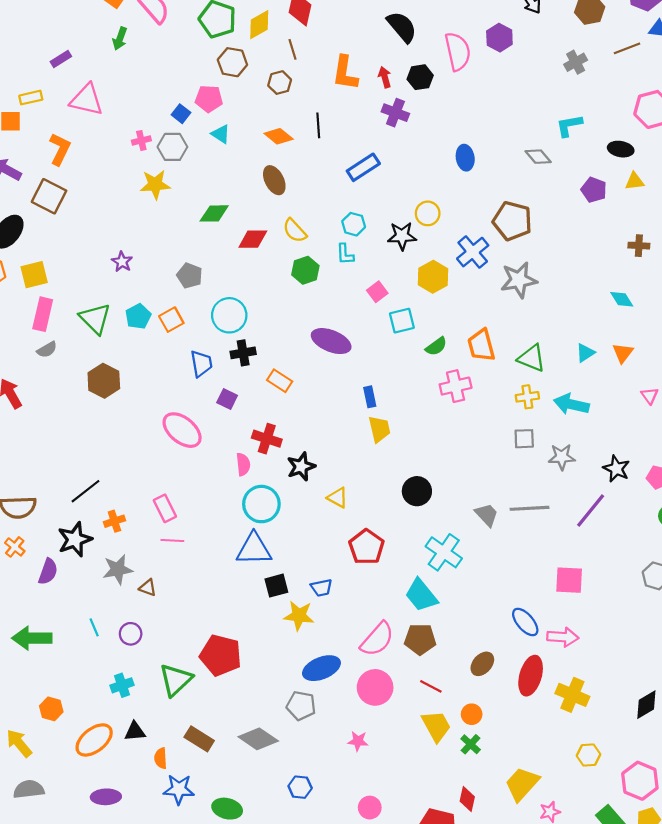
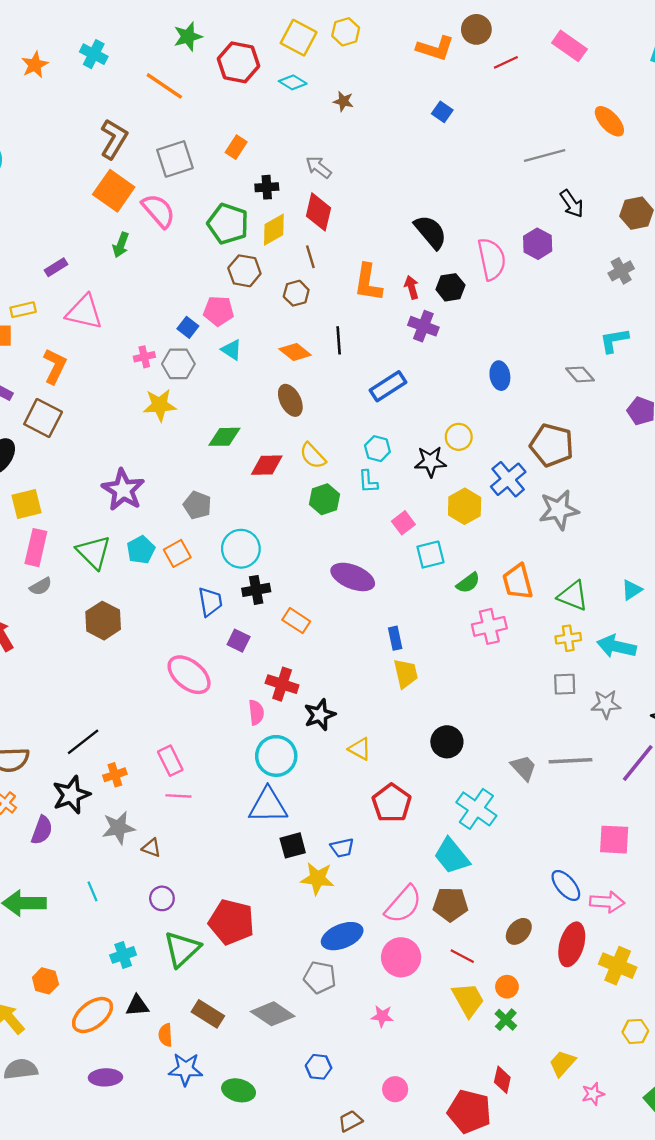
purple star: (122, 262) -> (123, 490), size x1.8
purple circle: (131, 634) -> (162, 898), moved
yellow trapezoid: (522, 784) -> (562, 1063), size x0.7

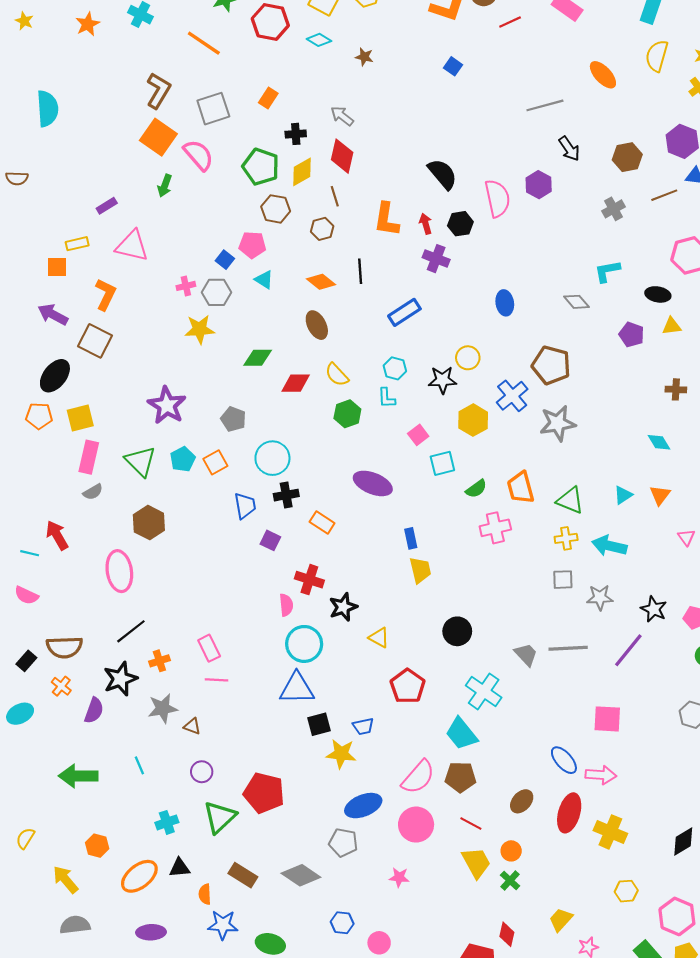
pink ellipse: (189, 675) -> (119, 571), moved, turned 42
pink circle: (395, 1089) -> (379, 943), moved

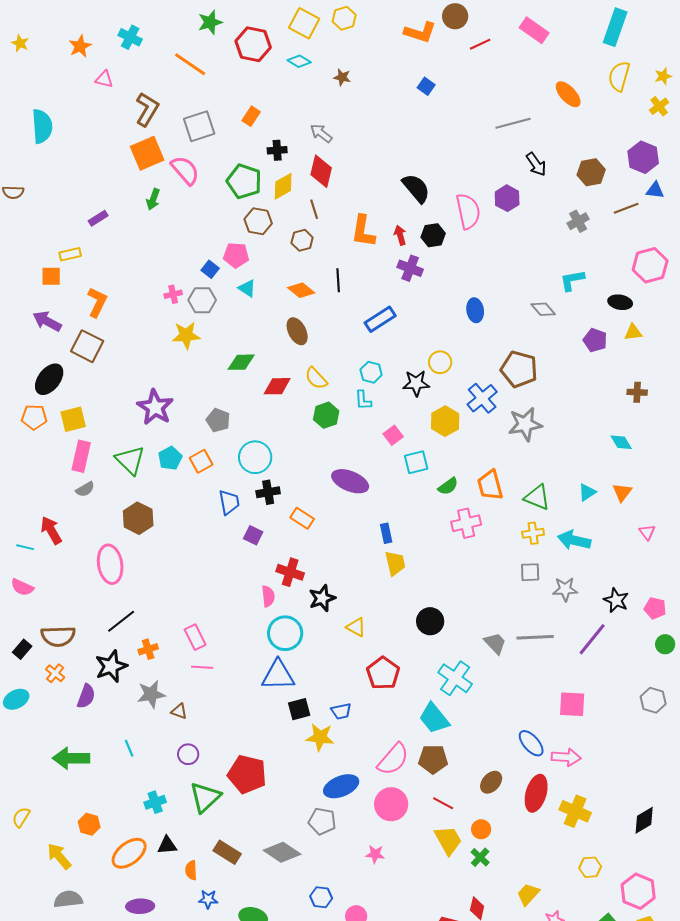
orange square: (158, 137) -> (147, 153), turned 32
pink triangle: (132, 246) -> (104, 79), moved, size x0.6
blue star: (223, 925) -> (208, 899), size x0.7

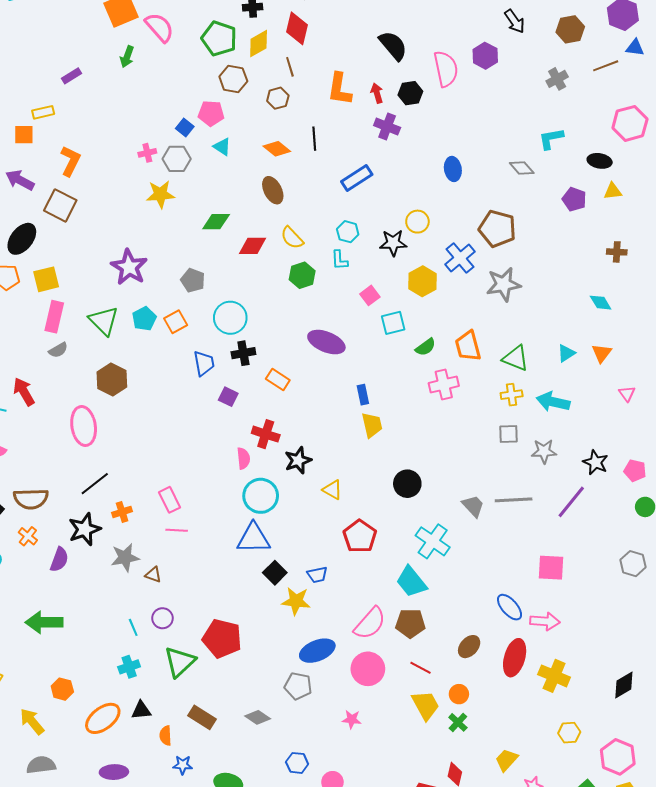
black square: (299, 709) -> (275, 573), turned -30
cyan line: (129, 748) -> (133, 627), moved
gray diamond: (282, 852) -> (258, 717), size x0.7

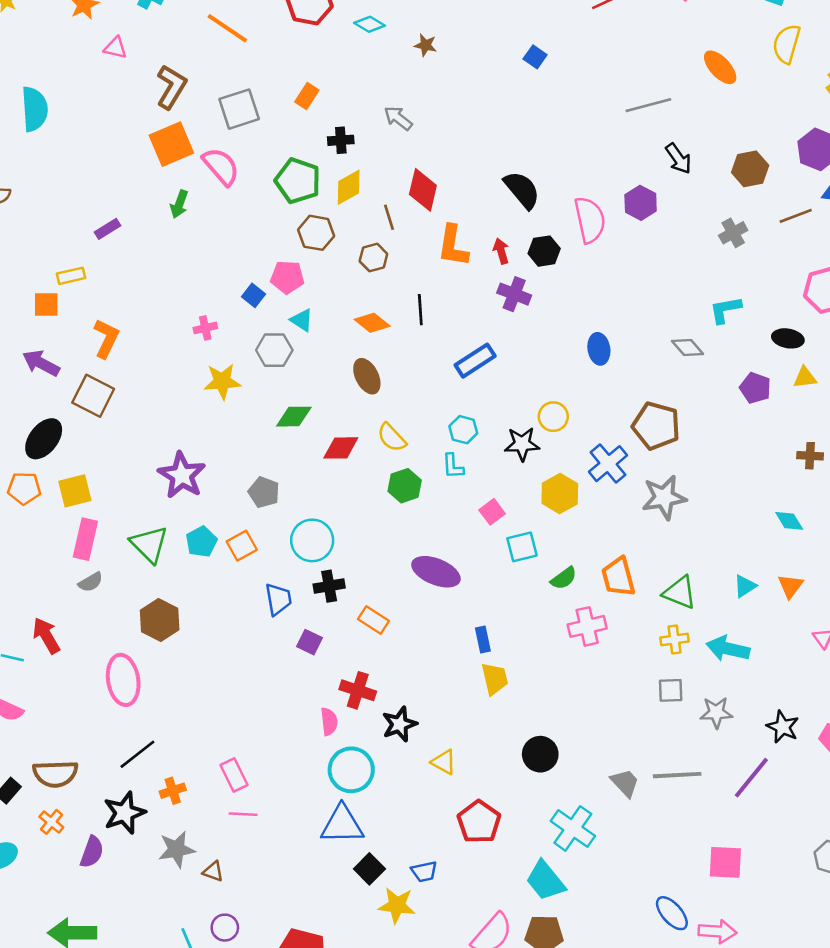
red diamond: (297, 28) -> (423, 190), moved
gray hexagon: (177, 159) -> (274, 350), moved

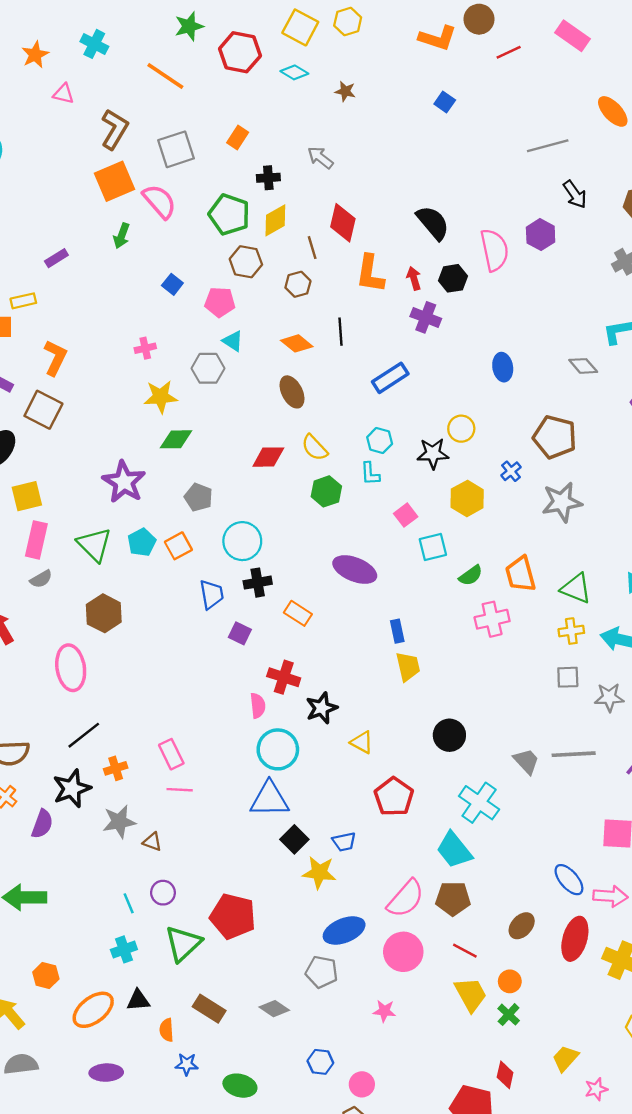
blue square: (253, 295) -> (172, 284), moved
green diamond: (294, 417) -> (176, 439), moved
blue cross: (608, 464) -> (511, 471), size x0.6

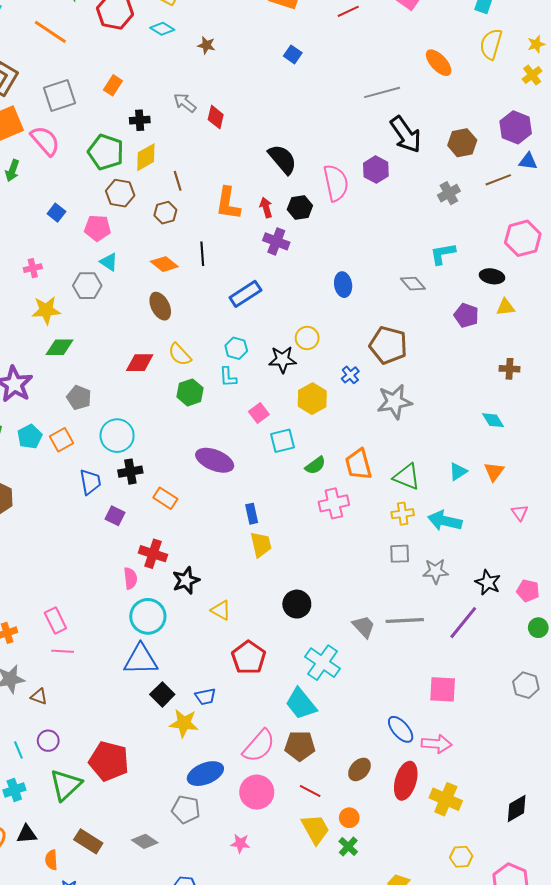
black arrow: (575, 194) -> (406, 135), size x1.5
red diamond: (343, 223) -> (216, 117), moved, size x0.7

